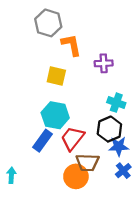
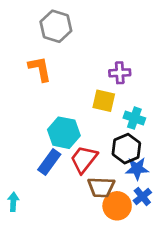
orange L-shape: (71, 45) -> (40, 69), moved
yellow square: (56, 76) -> (104, 101), moved
orange circle: (76, 176) -> (117, 206), moved

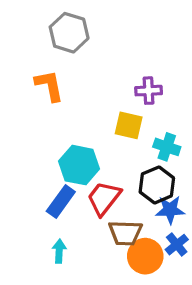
cyan arrow: (13, 202) -> (59, 251), moved

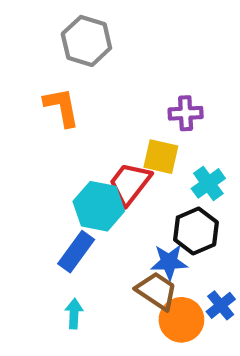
cyan cross: (167, 147) -> (208, 183), turned 35
red trapezoid: (104, 198) -> (130, 183), moved
blue star: (170, 210) -> (169, 262), moved
brown trapezoid: (125, 233) -> (157, 291), turned -148

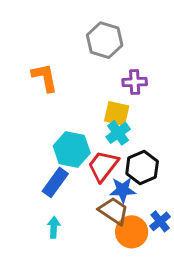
gray hexagon: (86, 41) -> (105, 40), moved
red trapezoid: (130, 183) -> (103, 166), moved
cyan cross: (208, 183) -> (118, 133), moved

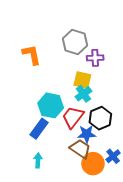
gray hexagon: (105, 40) -> (75, 42), moved

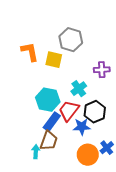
purple cross: (95, 58) -> (102, 70), moved
yellow square: (82, 80) -> (54, 60), moved
blue rectangle: (39, 129) -> (52, 122), moved
brown trapezoid: (80, 149) -> (49, 141), moved, turned 75

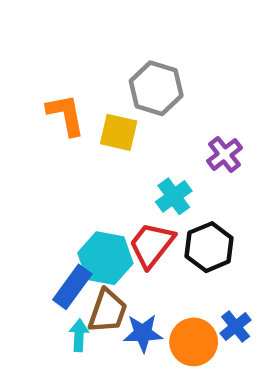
purple cross: (102, 70) -> (225, 154), turned -35
cyan hexagon: (48, 100) -> (105, 258), moved
blue rectangle: (52, 122) -> (72, 287), moved
blue star: (82, 127) -> (143, 333), moved

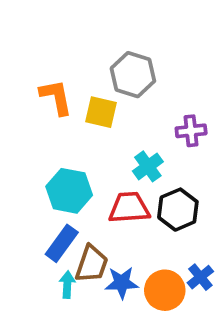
purple cross: (225, 154) -> (191, 131), turned 32
red trapezoid: (152, 245) -> (129, 208), turned 48
cyan hexagon: (105, 258) -> (69, 191), moved

